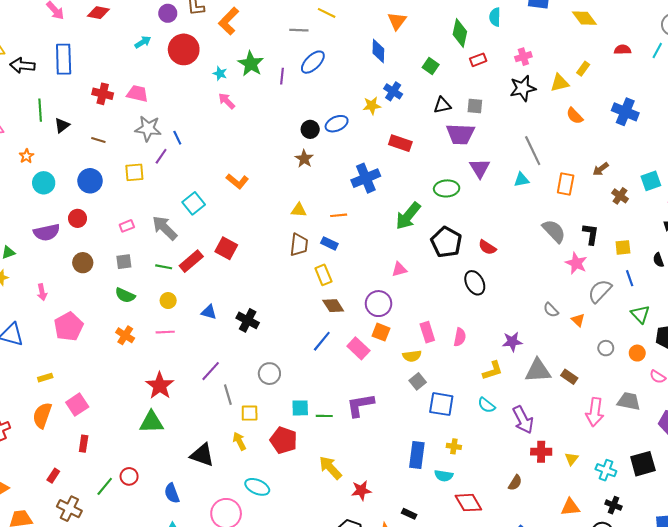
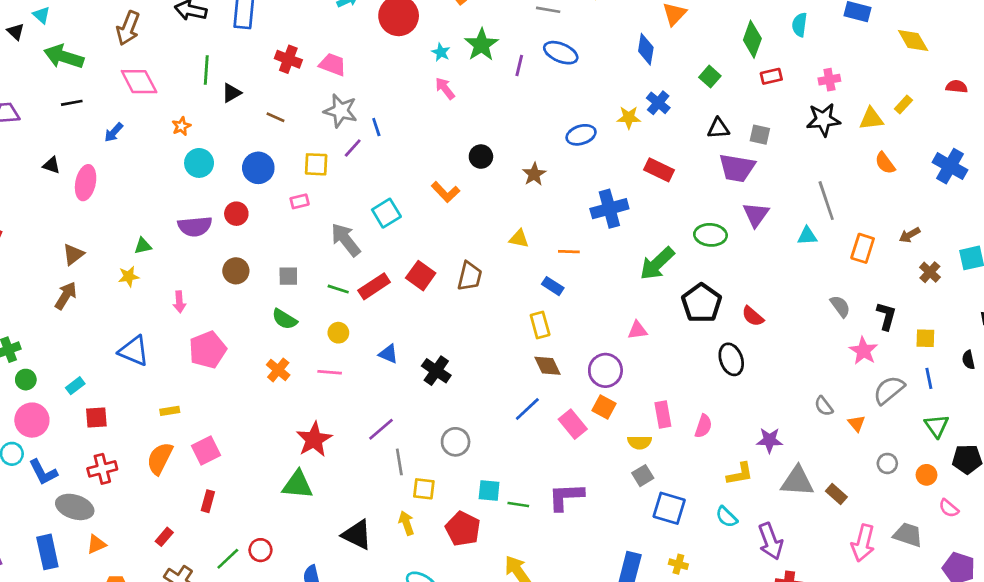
blue ellipse: (313, 62) -> (561, 53), turned 60
black circle: (310, 129) -> (481, 157), moved
pink rectangle: (127, 226) -> (300, 201), moved
gray semicircle: (554, 231) -> (840, 306), size x0.7
brown trapezoid: (299, 245) -> (470, 276), moved

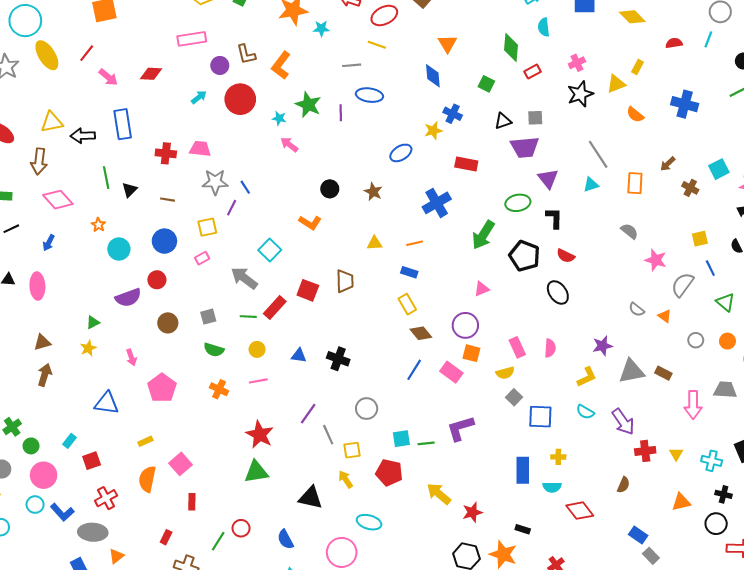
brown triangle: (73, 254) -> (42, 342), turned 36
black L-shape: (886, 316) -> (554, 218), moved

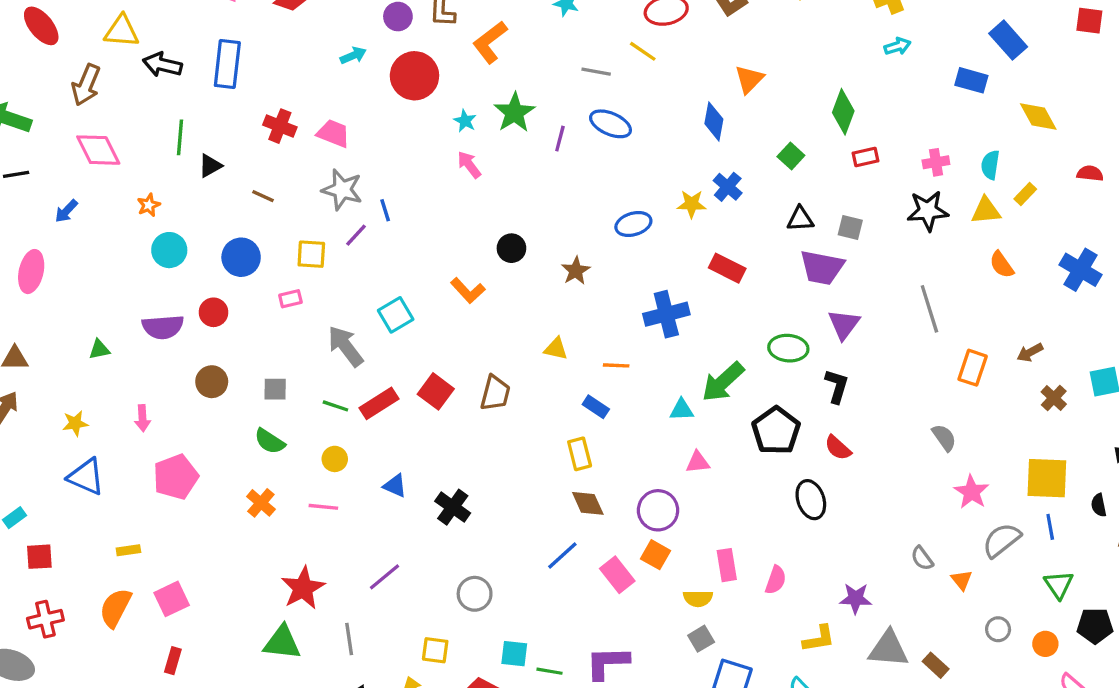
cyan semicircle: (544, 27) -> (990, 165), moved
cyan triangle: (591, 185) -> (682, 410), moved
yellow square: (700, 239) -> (1047, 478), size x1.8
yellow star: (88, 348) -> (75, 423), moved
gray line: (328, 435) -> (349, 639), moved

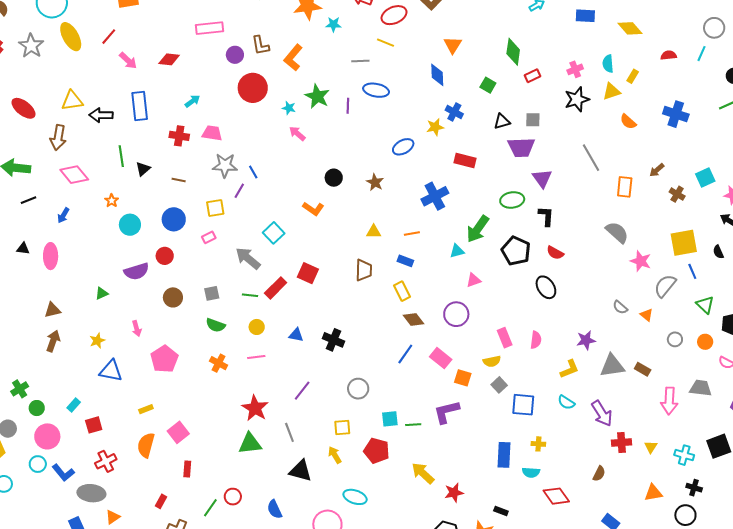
cyan arrow: (353, 55) -> (192, 101), moved
brown trapezoid: (495, 393) -> (364, 270), moved
gray semicircle: (944, 438) -> (617, 232), size x1.4
orange square: (655, 555) -> (463, 378), moved

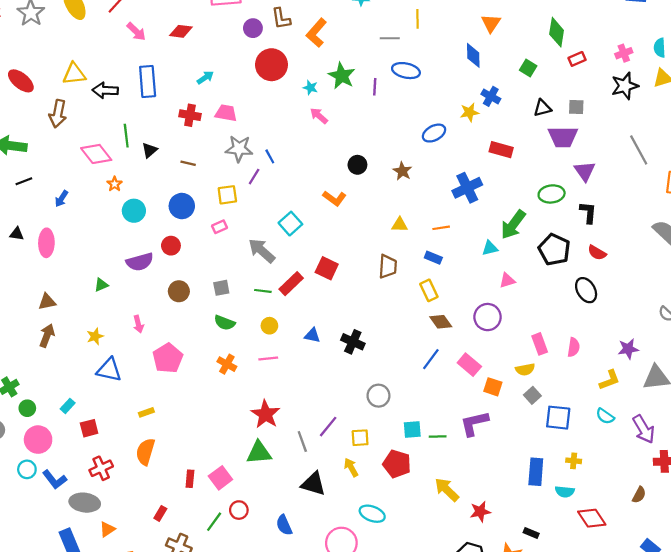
yellow line: (385, 43) -> (418, 19), turned 66
pink diamond: (74, 175) -> (96, 154), moved
purple line: (302, 391) -> (328, 427), moved
pink square: (178, 432) -> (220, 478), moved

